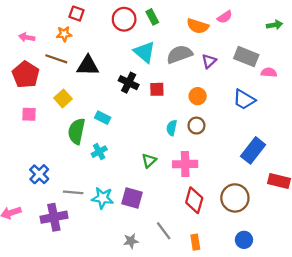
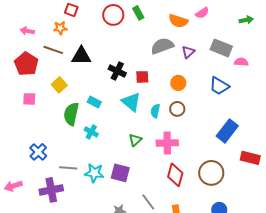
cyan triangle: (144, 52) -> (131, 102), moved
cyan cross: (99, 152) -> (91, 132), turned -32

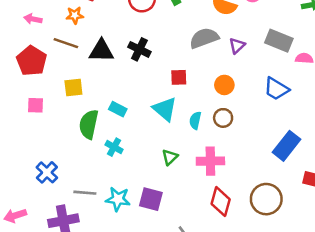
black cross: (117, 71) -> (139, 49), moved
yellow square: (59, 85) -> (73, 87), turned 35

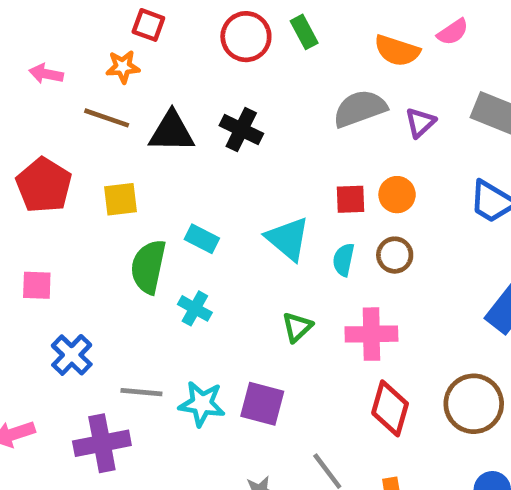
red pentagon: (32, 61) -> (44, 185), moved
red square: (179, 77) -> (351, 199), moved
pink square: (35, 105) -> (37, 285), moved

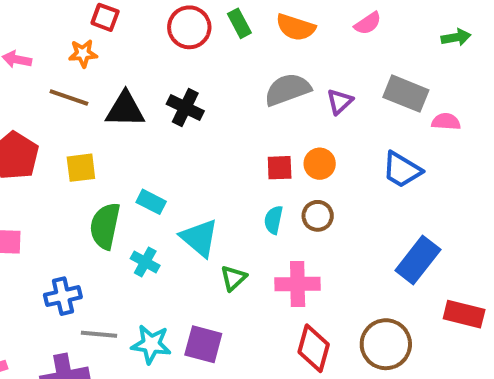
orange semicircle: (397, 51) -> (296, 27), moved
cyan triangle: (288, 239) -> (199, 238), moved
blue cross: (72, 355) -> (63, 296), moved, turned 33

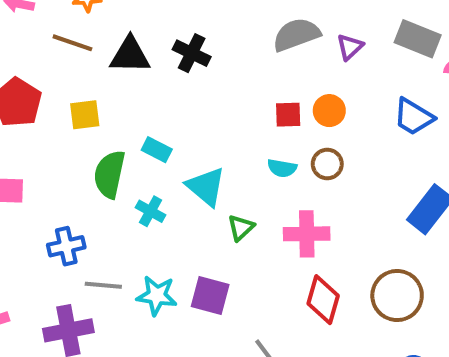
cyan semicircle: (274, 220) -> (282, 168), turned -92

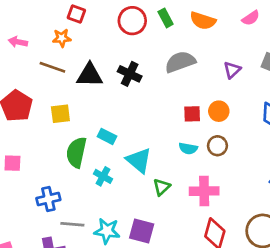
gray semicircle: (296, 35) -> (180, 62), moved

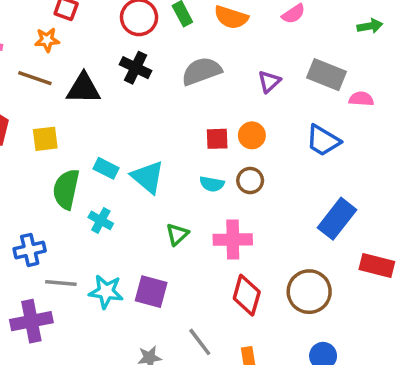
black cross: (130, 74) -> (136, 68), moved
cyan triangle: (139, 160) -> (148, 177), moved

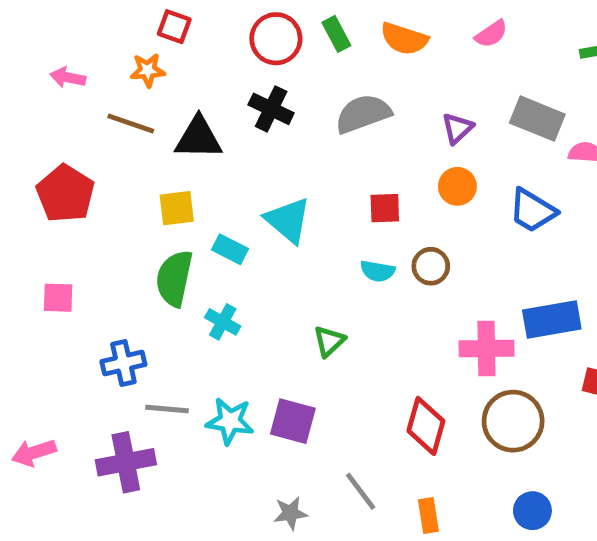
orange circle: (252, 135) -> (457, 186), moved
yellow square: (45, 139) -> (177, 208), moved
cyan triangle: (148, 177) -> (288, 220), moved
blue rectangle: (337, 219) -> (552, 319), turned 42
pink cross: (233, 240) -> (486, 348), moved

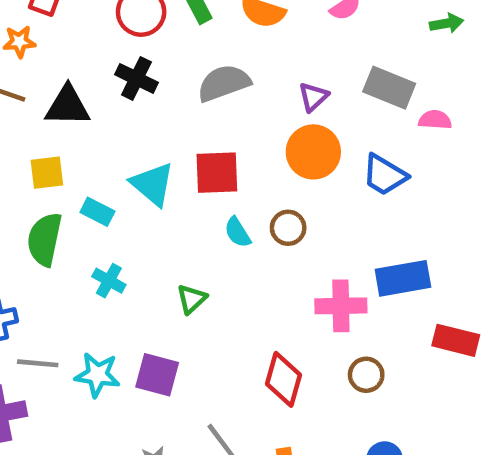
orange circle: (457, 186) -> (313, 152), size x1.5
red square: (385, 208) -> (217, 173), moved, size x1.5
cyan semicircle: (378, 271) -> (238, 232), turned 48
cyan cross: (223, 322) -> (109, 281), moved
brown circle: (513, 421) -> (366, 375), size x0.6

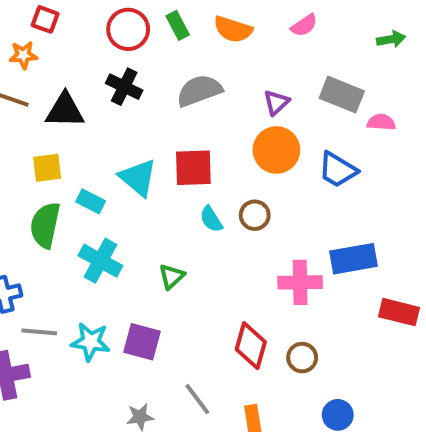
cyan cross: (109, 281) -> (100, 261), size x1.5
brown circle: (366, 375) -> (302, 358), moved

